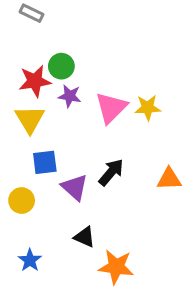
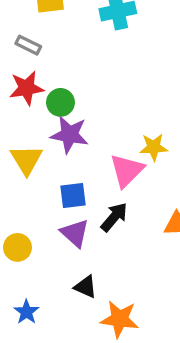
red star: (35, 81) -> (26, 88), moved
purple star: (70, 96) -> (69, 135), size x1.5
pink triangle: (111, 108) -> (127, 170), moved
blue square: (45, 162) -> (73, 196), moved

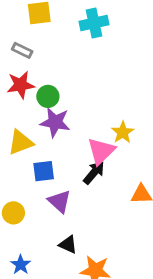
yellow star: (154, 147) -> (123, 132), turned -30
yellow triangle: (26, 160) -> (21, 142), turned 40
blue square: (73, 196) -> (44, 171), moved
black arrow: (114, 217) -> (94, 173), moved

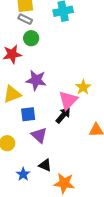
gray rectangle: (22, 50) -> (25, 19), moved
green circle: (48, 96) -> (31, 38), moved
blue star: (21, 265) -> (23, 174), moved

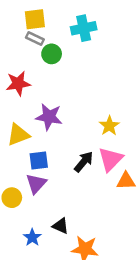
green circle: (31, 38) -> (52, 54), moved
pink triangle: (68, 100) -> (111, 159), moved
purple triangle: (39, 135) -> (36, 184), moved, turned 30

